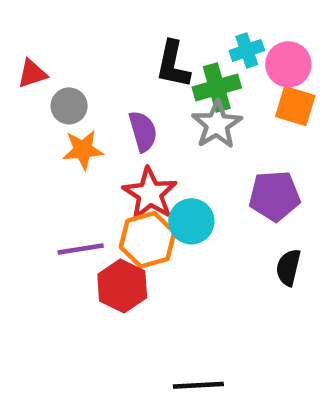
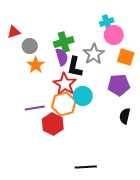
black L-shape: (173, 64) -> (75, 67), moved
pink circle: (288, 64) -> (114, 35), moved
green cross: (217, 87) -> (64, 42), moved
orange square: (295, 106) -> (126, 57), moved
orange star: (83, 150) -> (36, 65), turned -30

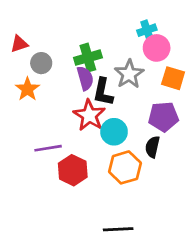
orange star: (36, 65) -> (27, 89), moved
orange hexagon: (64, 104) -> (125, 167), moved
black semicircle: (125, 116) -> (152, 147), moved

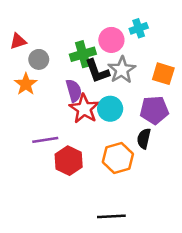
pink circle: (157, 48) -> (111, 40), moved
purple semicircle: (85, 78) -> (74, 91), moved
black L-shape: (103, 92) -> (97, 71), moved, turned -32
cyan circle: (114, 132) -> (110, 109), moved

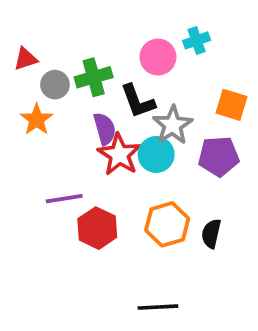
green cross: (83, 54) -> (94, 77), moved
gray star: (122, 70) -> (173, 125), moved
black semicircle: (144, 139) -> (211, 234), moved

